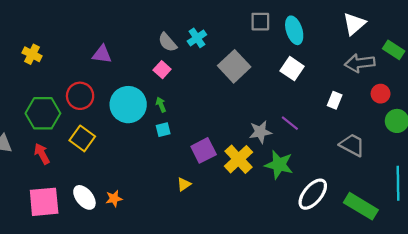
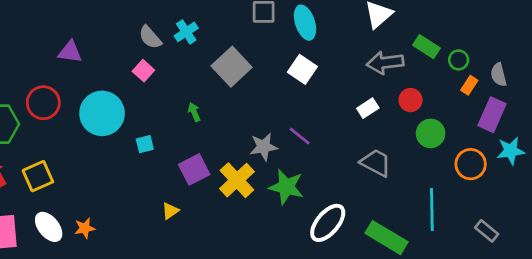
white rectangle: (335, 100) -> (368, 108), moved, turned 35
green arrow: (161, 105) -> (194, 112), moved
yellow square: (82, 138) -> (38, 176), moved, turned 30

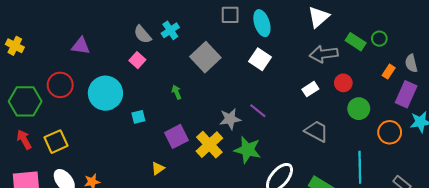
green circle: (459, 60) -> (379, 39), moved

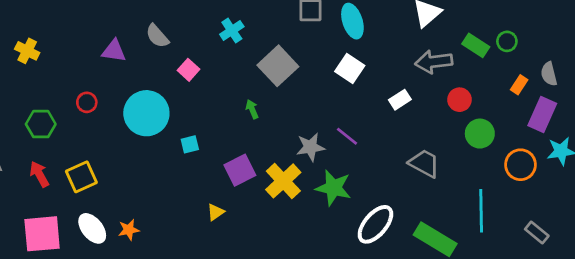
gray semicircle: (143, 34) -> (157, 36), moved
red circle: (60, 85) -> (87, 102), size x0.6
white rectangle: (310, 89) -> (400, 100), moved
green arrow: (176, 92) -> (252, 109), moved
green hexagon: (25, 101) -> (41, 124), size x0.7

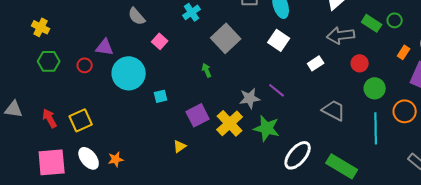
purple triangle: (114, 51) -> (105, 47), moved
green hexagon: (41, 124) -> (49, 61), moved
cyan line: (481, 211) -> (376, 128), moved

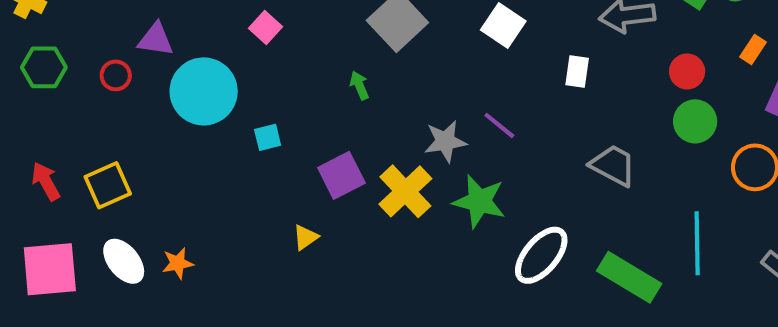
white rectangle: (316, 63) -> (577, 71), turned -49
red circle: (360, 63) -> (687, 71), moved
cyan line: (376, 128) -> (697, 243), moved

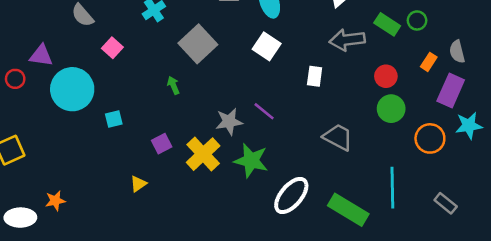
purple square: (341, 175) -> (162, 144), size x0.7
white ellipse: (124, 261) -> (20, 218), moved, turned -52

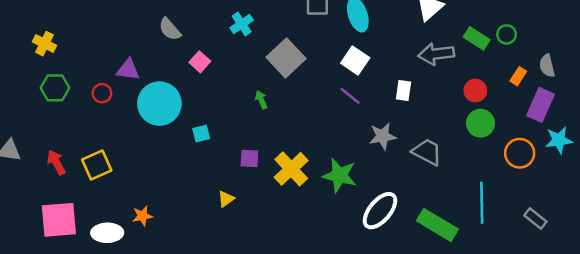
purple line: (264, 111) -> (350, 96), moved
gray star: (229, 122) -> (383, 136), moved
purple square: (162, 144) -> (249, 158), turned 30

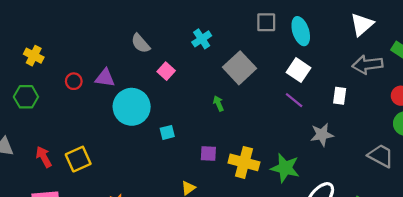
green hexagon: (55, 88) -> (26, 97), moved
red circle: (102, 93) -> (74, 81), moved
gray trapezoid: (427, 152) -> (381, 156), moved
yellow cross: (291, 169) -> (244, 162), turned -32

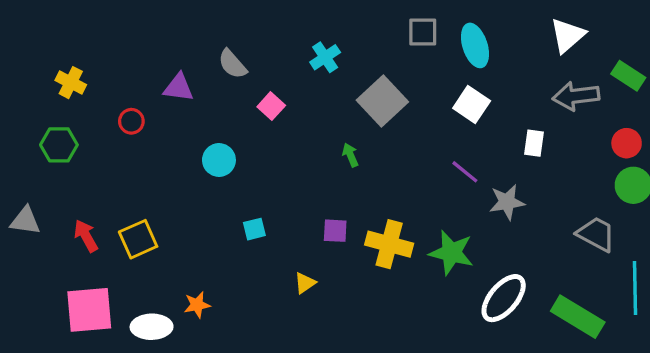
purple triangle: (105, 78) -> (179, 88), moved
purple line: (294, 100) -> (465, 172), moved
cyan circle: (132, 107) -> (219, 160), size x0.6
cyan square: (167, 132) -> (254, 229), moved

